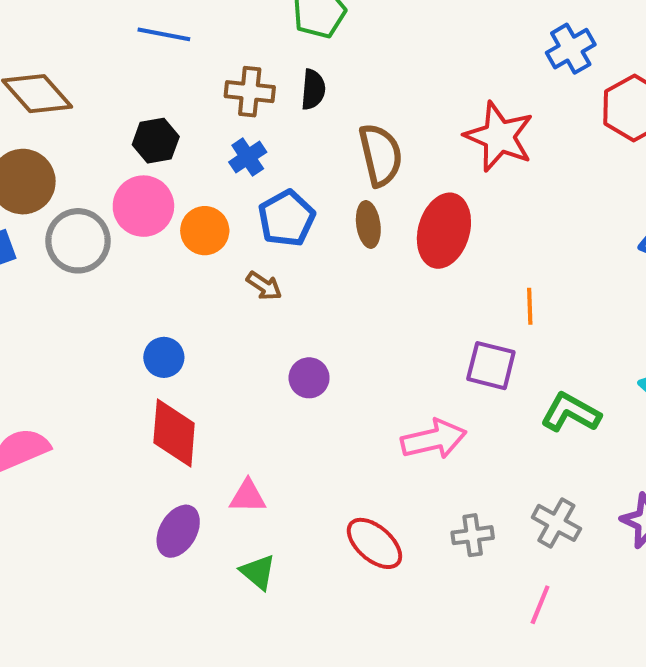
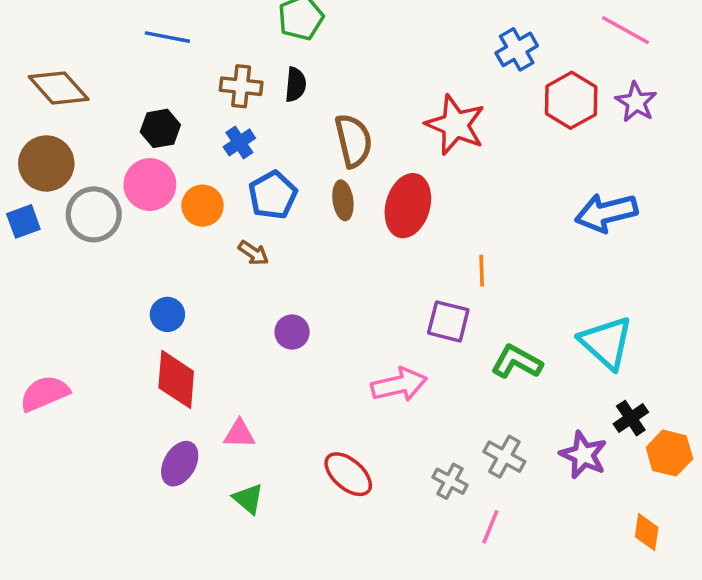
gray cross: (473, 535) -> (450, 481), moved, turned 36

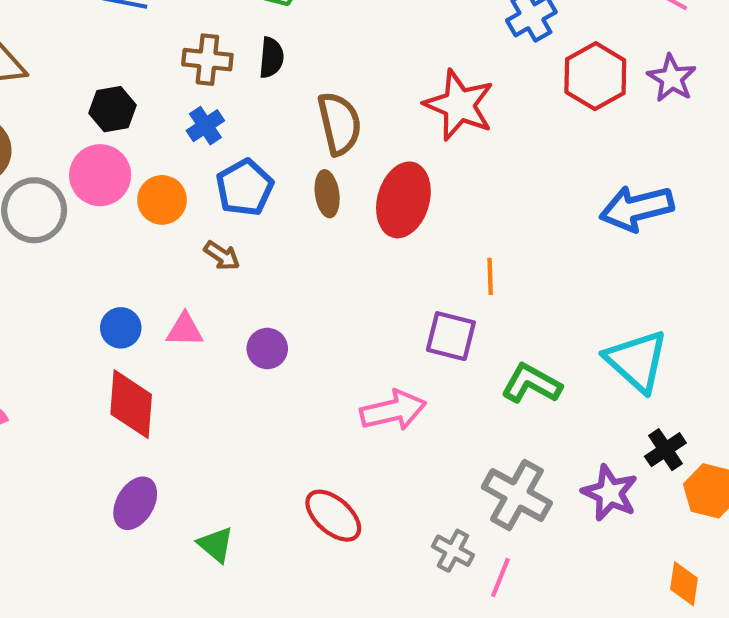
pink triangle: (239, 434) -> (185, 330), moved
gray cross: (504, 457) -> (517, 495), size x1.4
gray cross: (450, 481) -> (453, 551), moved

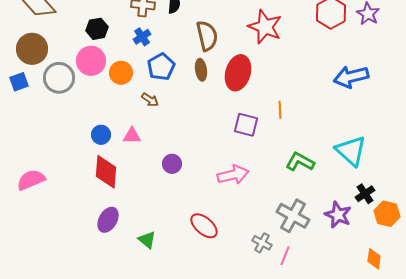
purple square: (451, 336) -> (246, 125), moved
purple circle: (267, 348) -> (172, 164), moved

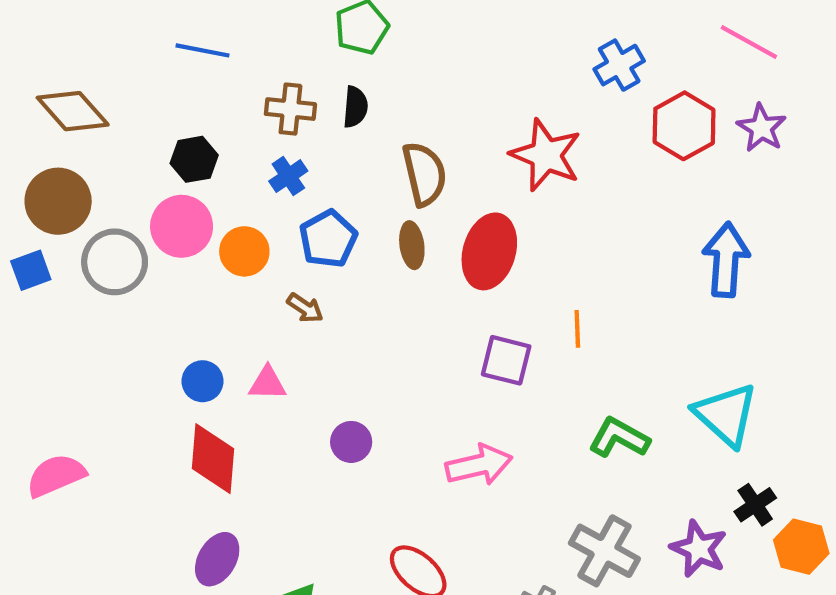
blue arrow: (351, 77) -> (726, 260), turned 108

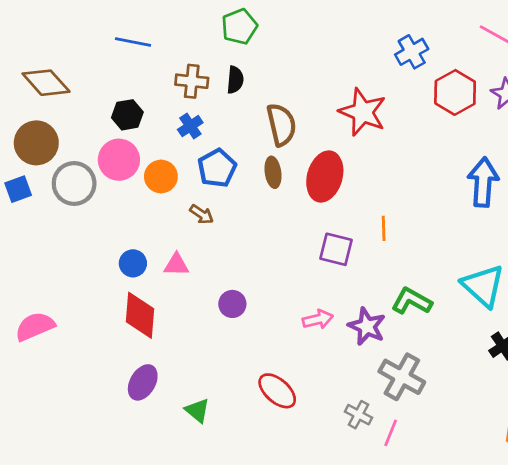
pink arrow: (479, 465) -> (318, 319), size x0.7
purple star: (699, 549) -> (367, 326), moved

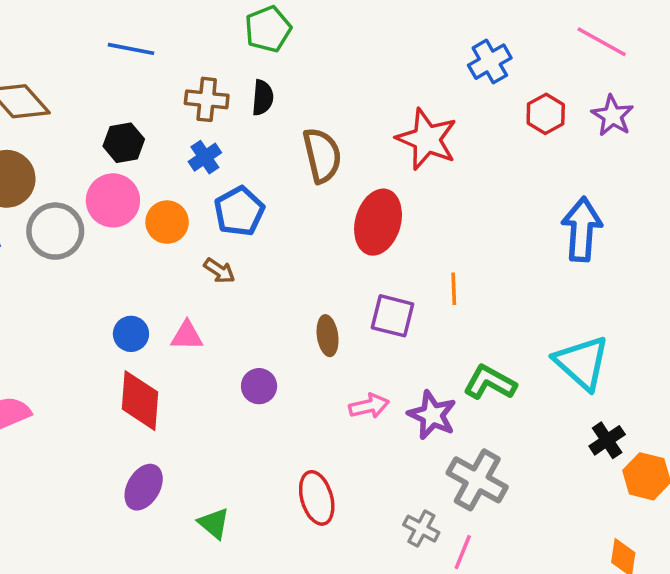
red hexagon: (455, 92) -> (546, 114), size x0.7
brown ellipse: (273, 172) -> (328, 336), moved
red ellipse: (277, 391) -> (317, 498), turned 33

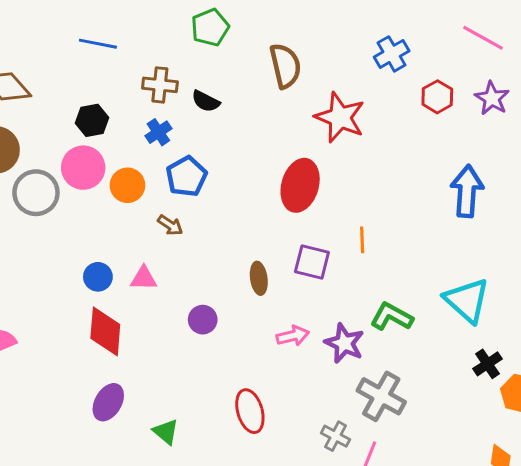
black semicircle: (263, 98) -> (206, 101), moved, turned 112
brown semicircle: (322, 155) -> (285, 66), moved

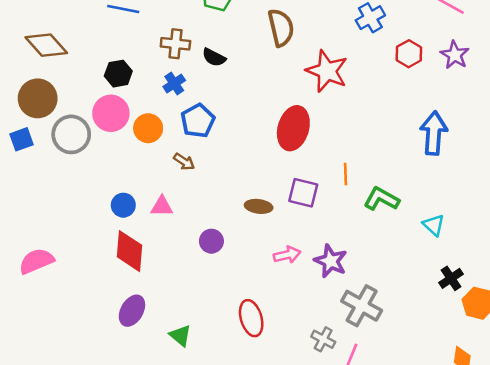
brown ellipse: (259, 278) -> (259, 206), turned -75
cyan triangle: (467, 300) -> (434, 225), size x0.6
green L-shape: (392, 317) -> (382, 199), moved

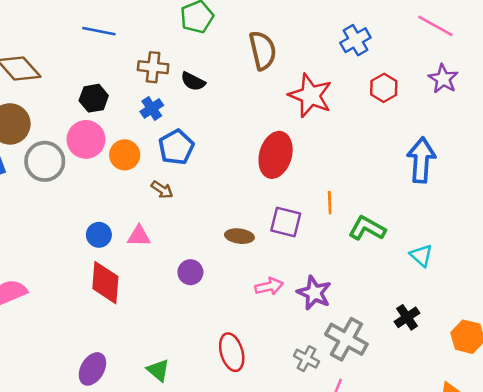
red hexagon: (409, 54) -> (384, 88), moved
black cross: (451, 278) -> (407, 317), moved
purple ellipse: (132, 311) -> (92, 369), moved
gray cross: (323, 339) -> (306, 359), moved

